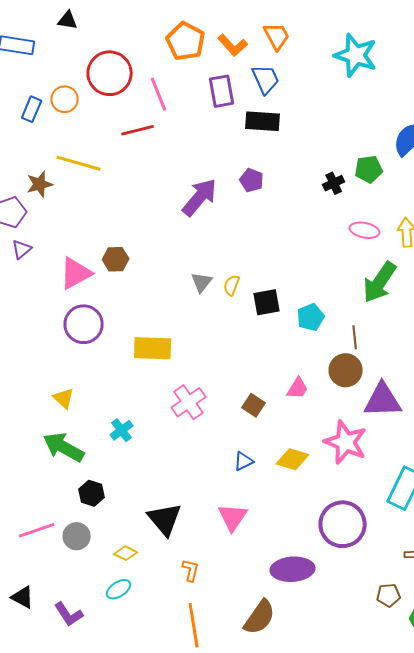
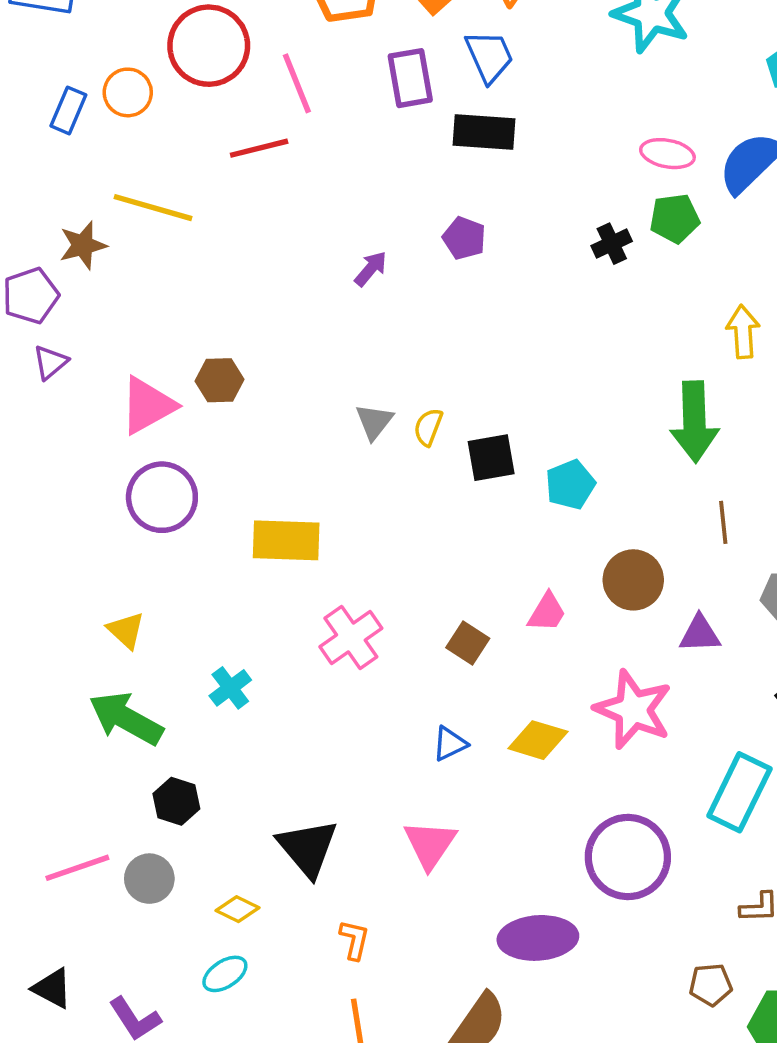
purple arrow: (200, 197) -> (371, 269), size x0.5
pink ellipse: (365, 230) -> (667, 154), moved
green arrow: (380, 282) -> (694, 422), turned -36
brown line: (355, 337) -> (723, 522), moved
purple triangle: (383, 400) -> (700, 634), size x0.6

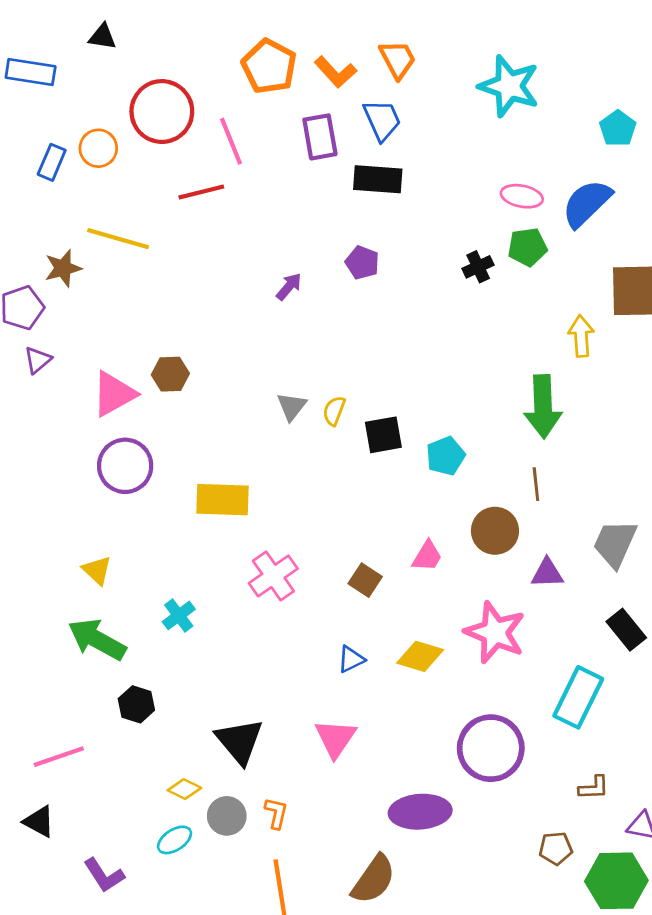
brown line: (723, 522) -> (536, 484), moved
gray circle: (149, 879) -> (227, 816), moved
black triangle: (52, 988) -> (39, 822), moved

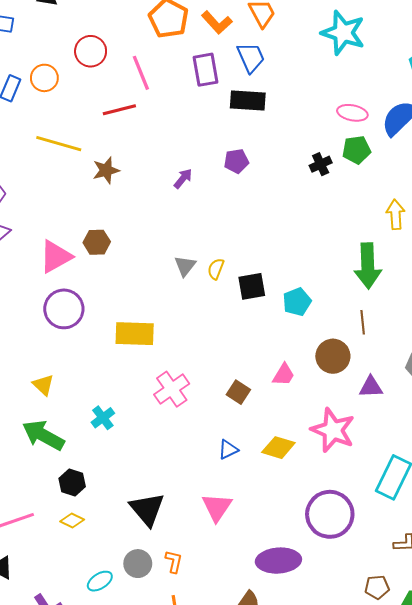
red circle: (162, 112) -> (91, 51), size x0.7
purple pentagon: (362, 263) -> (236, 161), turned -30
brown star: (63, 268) -> (106, 170), moved
yellow diamond: (184, 789) -> (72, 520), moved

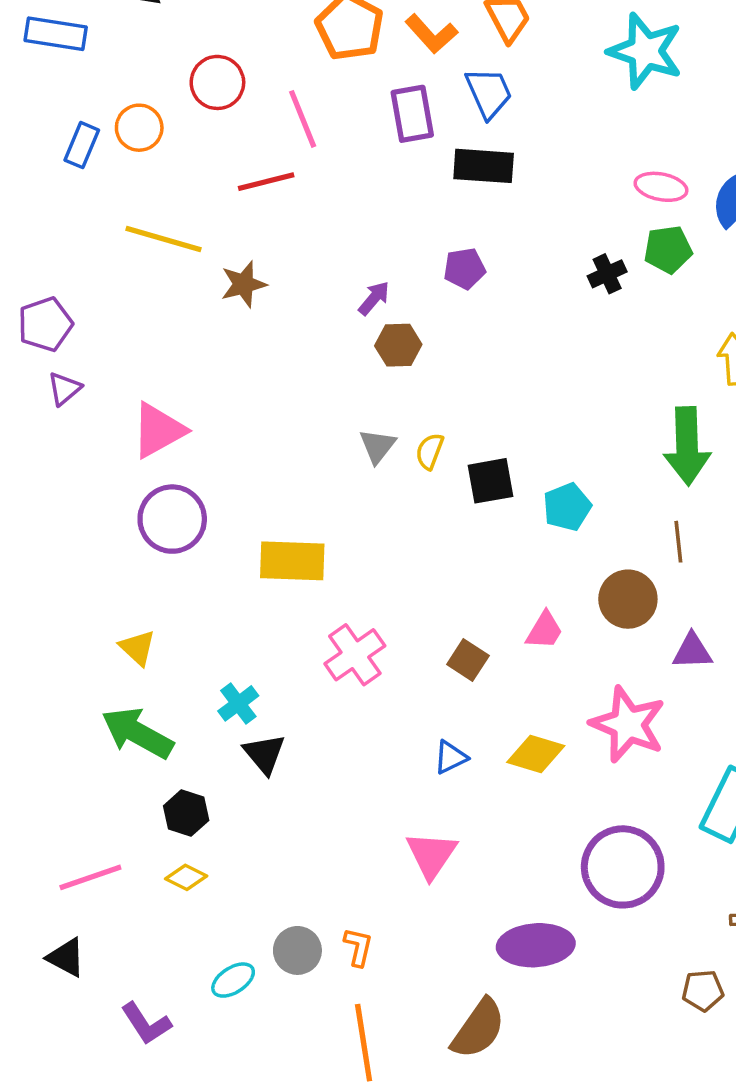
brown hexagon: (97, 242) -> (398, 345), moved
black triangle: (147, 509) -> (264, 754), moved, size x0.7

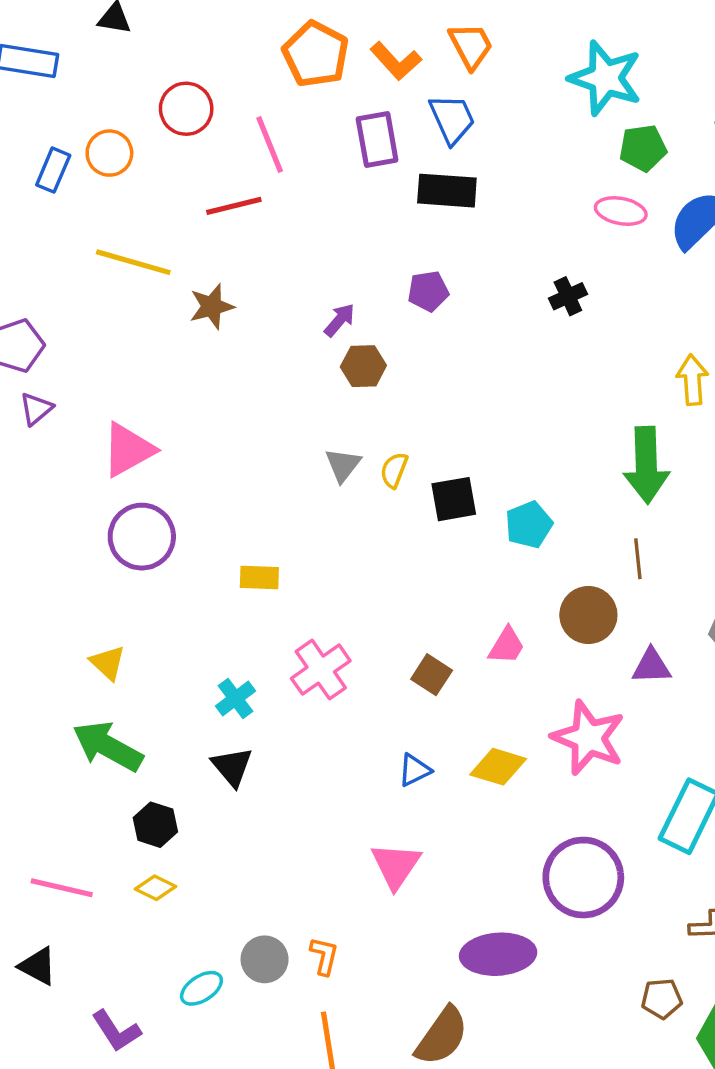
green pentagon: (668, 249) -> (643, 148), moved
yellow rectangle: (292, 561) -> (259, 578), size x0.6
cyan cross: (238, 703) -> (236, 699), moved
pink line: (90, 877) -> (62, 888), turned 32

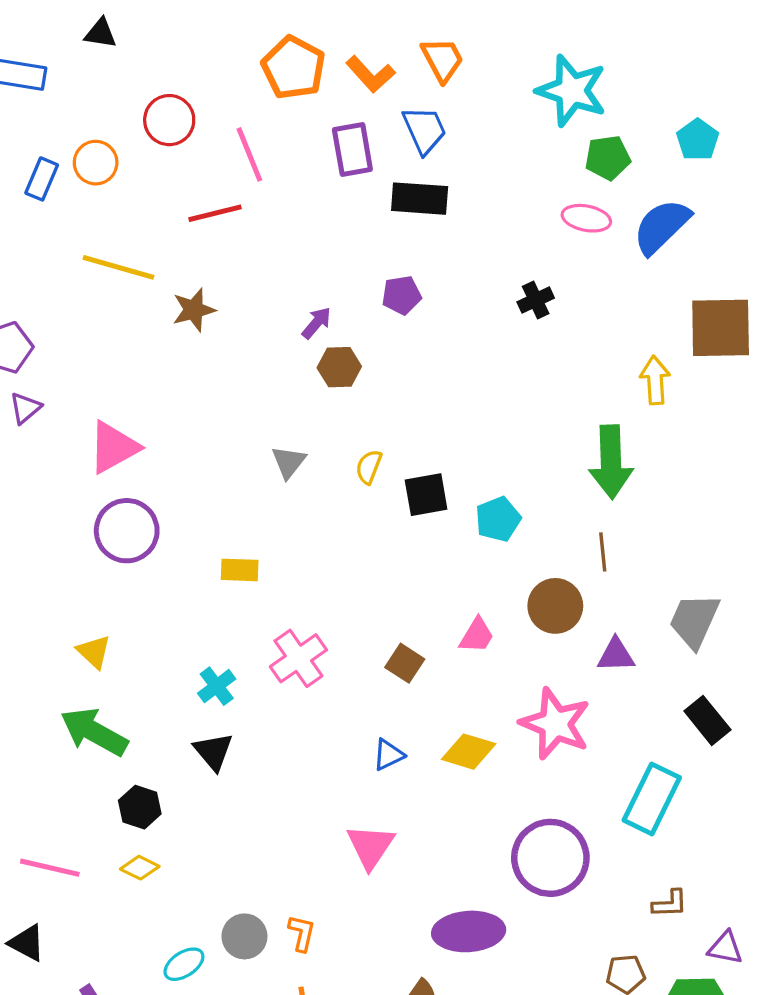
gray triangle: (343, 465) -> (289, 462), moved

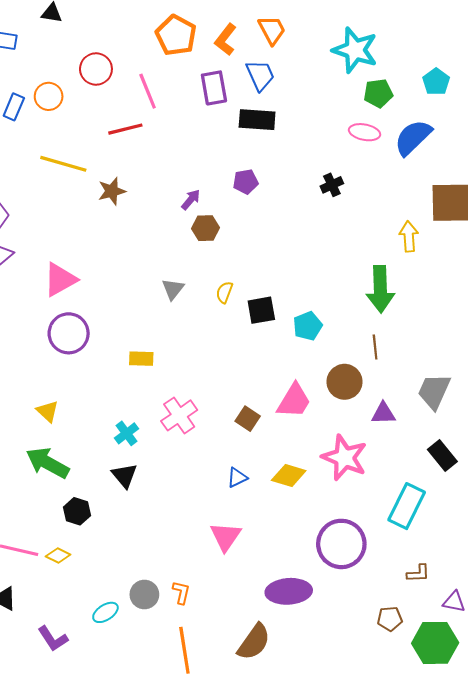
orange L-shape: (370, 74) -> (226, 40), turned 80
pink trapezoid: (477, 635) -> (294, 401), size x1.5
yellow diamond: (140, 868) -> (58, 556), moved

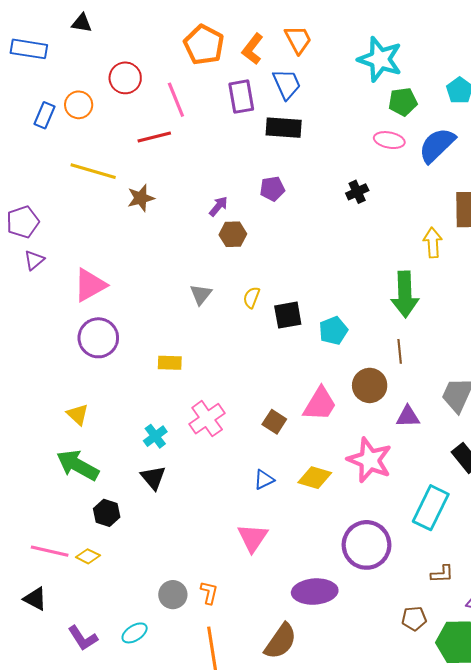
cyan ellipse: (105, 612) -> (135, 633), moved

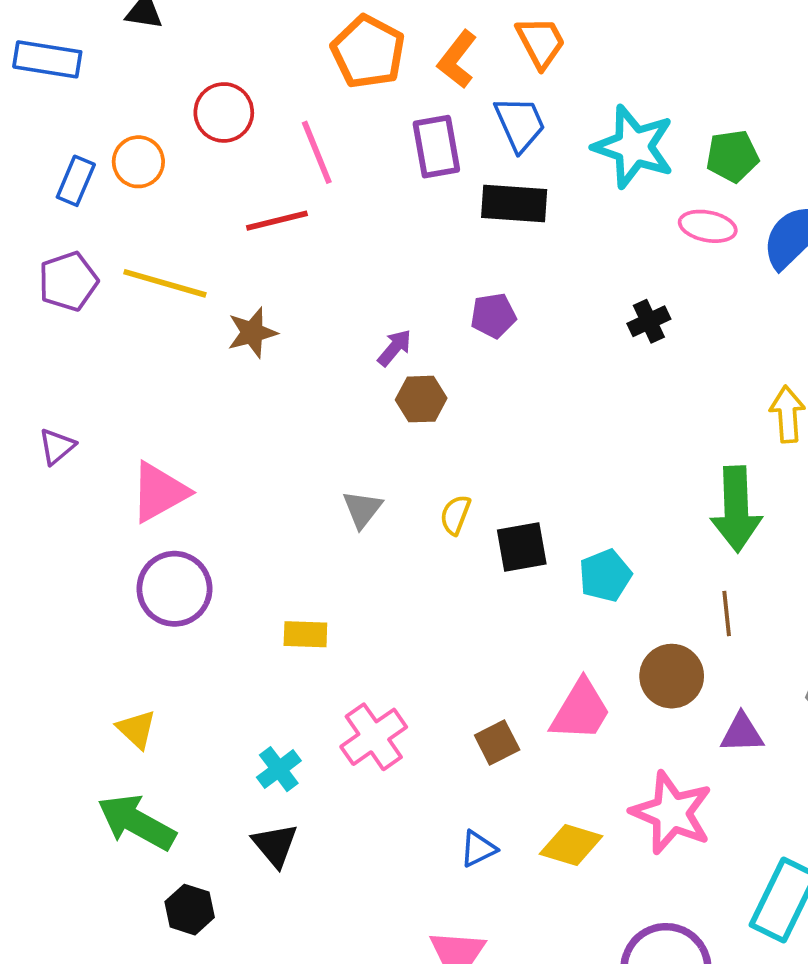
cyan star: (380, 59) -> (634, 147), moved
purple pentagon: (23, 222) -> (68, 281), moved
brown square: (274, 422) -> (497, 743), turned 30

